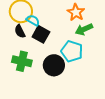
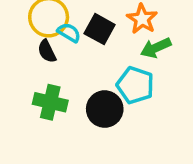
black square: (41, 34) -> (100, 29), moved

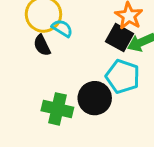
black square: (100, 29) -> (120, 38), moved
green cross: (50, 102) -> (57, 109), moved

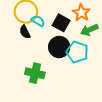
black square: (120, 38) -> (61, 23), moved
black circle: (95, 98) -> (59, 47), moved

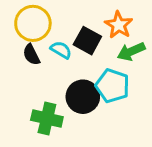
cyan semicircle: (38, 21) -> (61, 50), moved
black circle: (59, 47) -> (83, 97), moved

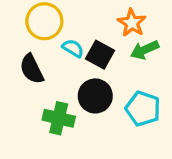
black square: (87, 41) -> (100, 55), moved
black semicircle: (31, 55) -> (32, 69), moved, size x1.4
cyan pentagon: (112, 86) -> (143, 109), moved

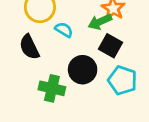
green arrow: (145, 50) -> (100, 22), moved
black square: (100, 55) -> (110, 46), moved

